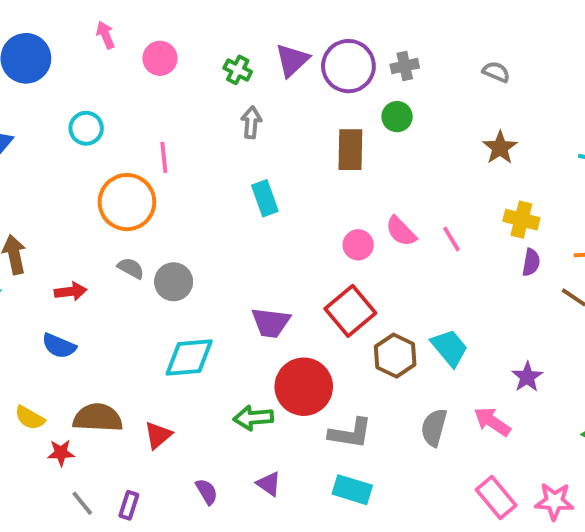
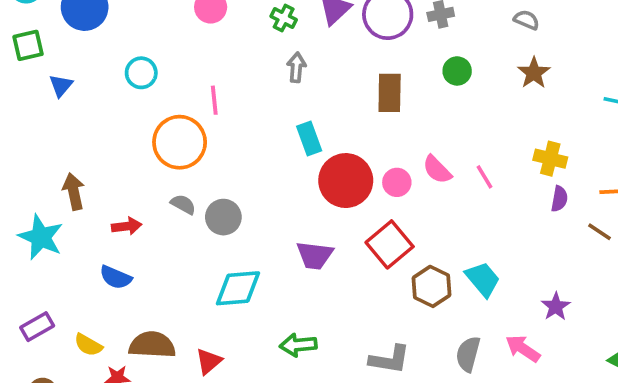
green circle: (397, 117) -> (457, 71), moved
brown star: (500, 148) -> (534, 73), moved
red circle: (304, 387) -> (346, 181), moved

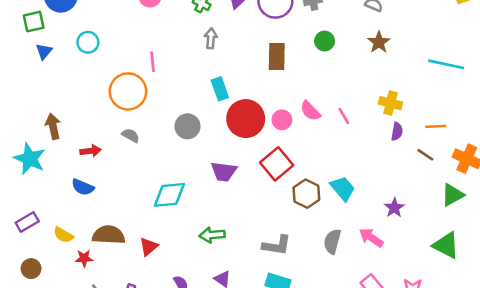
green square: (28, 45) -> (34, 22), moved
cyan circle: (141, 73) -> (88, 42), moved
gray circle: (223, 217) -> (187, 126), moved

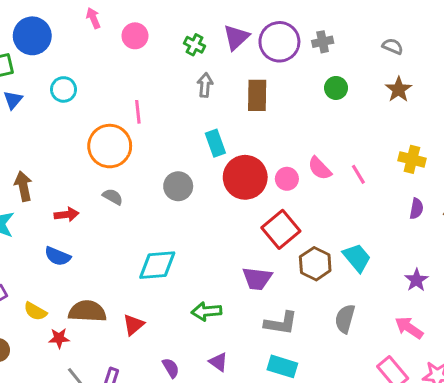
brown rectangle: (277, 57) -> (257, 95), moved
purple semicircle: (397, 132) -> (416, 209), moved
purple trapezoid: (224, 172) -> (257, 279), moved
pink arrow: (371, 238) -> (409, 328), moved

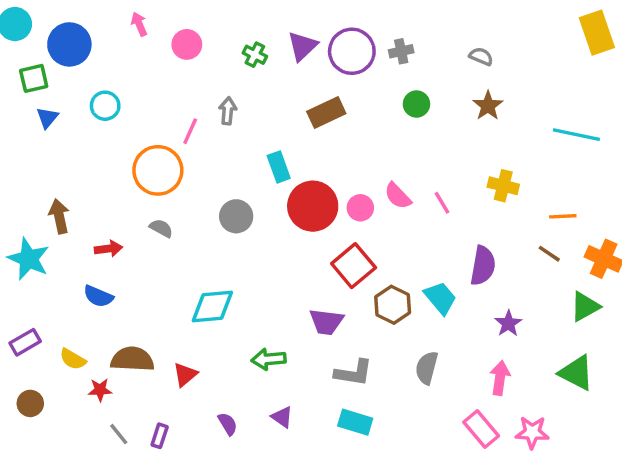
gray arrow: (205, 85) -> (228, 111), moved
brown rectangle: (257, 95) -> (326, 113), turned 64
pink line: (138, 112) -> (190, 131), turned 30
purple semicircle: (416, 209) -> (483, 266), moved, size x1.6
pink arrow: (409, 328) -> (500, 378), turned 64

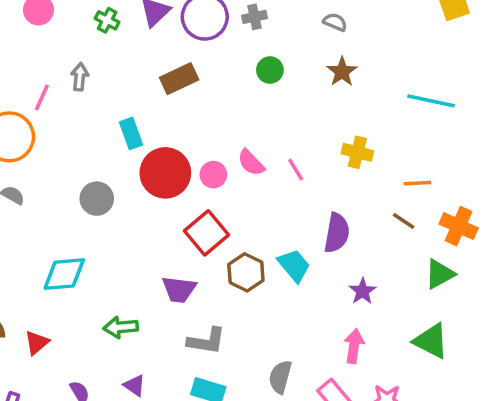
gray circle: (236, 216) -> (97, 199), moved
gray semicircle: (427, 368) -> (280, 377), moved

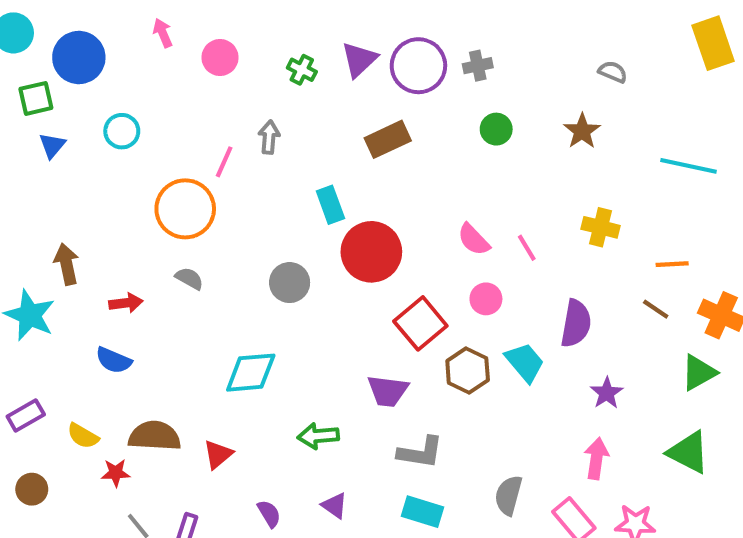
gray semicircle: (335, 22) -> (613, 72), moved
pink circle: (213, 175) -> (486, 299), moved

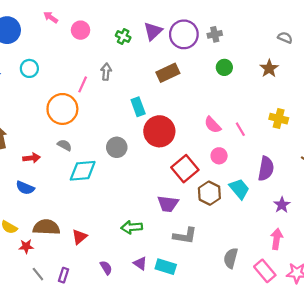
pink arrow: (163, 33) -> (51, 17), turned -32
cyan diamond: (251, 373) -> (83, 171), moved
cyan rectangle: (423, 512) -> (166, 267), moved

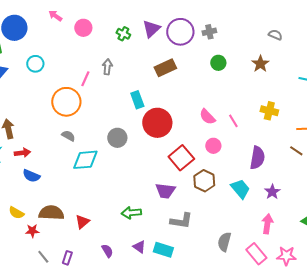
red arrow: (32, 158) -> (22, 153), moved
cyan trapezoid: (239, 189) -> (240, 189), moved

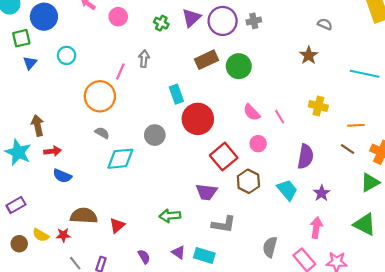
green circle: (218, 63) -> (239, 66), moved, size x1.5
yellow semicircle: (16, 213) -> (41, 235), moved

